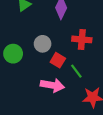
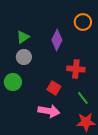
gray circle: (43, 44) -> (24, 57), moved
green line: (76, 71) -> (83, 98), moved

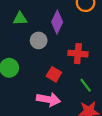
green triangle: (23, 37) -> (20, 19), turned 32
gray circle: (24, 57) -> (39, 40), moved

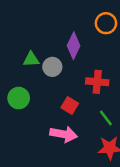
green triangle: (20, 19) -> (31, 59), moved

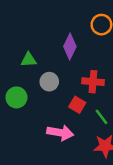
gray circle: (52, 67) -> (49, 82), moved
red square: (70, 106) -> (77, 105), moved

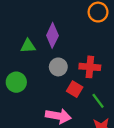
purple diamond: (70, 46) -> (52, 35), moved
gray circle: (49, 82) -> (58, 67), moved

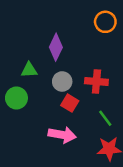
green triangle: (28, 46) -> (29, 70), moved
red square: (75, 89) -> (70, 103), moved

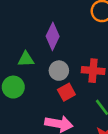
red square: (70, 103) -> (66, 92), turned 30

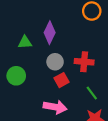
green triangle: (26, 59) -> (25, 42), moved

